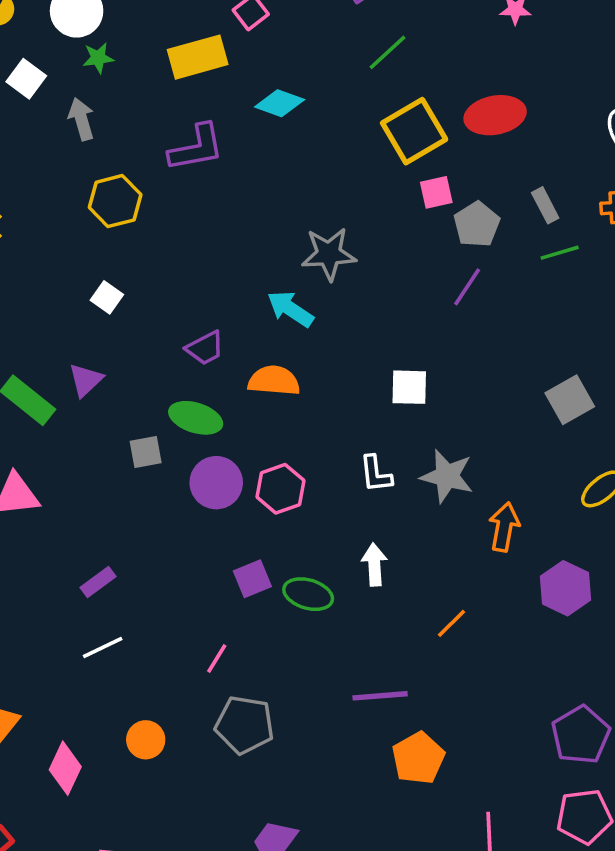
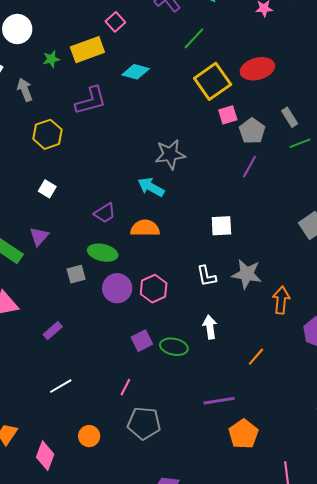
green star: (98, 58) -> (51, 59), moved
purple rectangle: (98, 582) -> (53, 331), moved

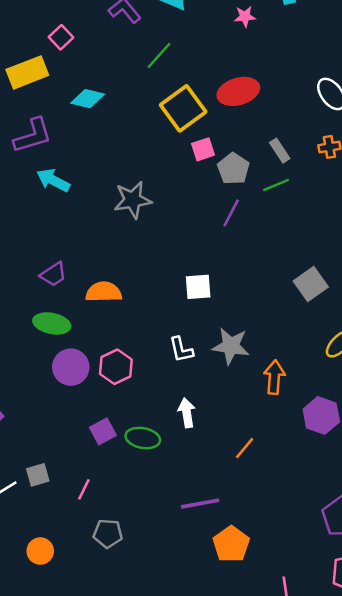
green line: (300, 143) -> (276, 185), moved
cyan arrow: (151, 187) -> (53, 180), moved
gray square: (76, 274) -> (38, 475), moved
gray pentagon: (144, 423) -> (108, 534), size x0.7

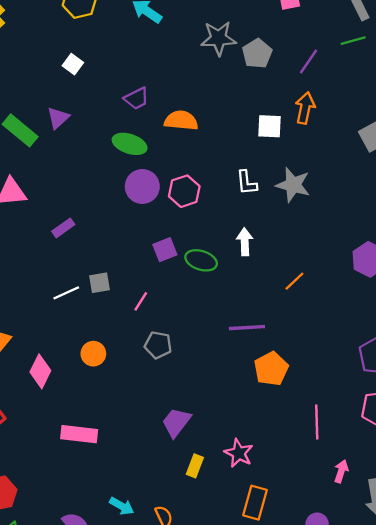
gray pentagon: (233, 169) -> (257, 54), moved
orange arrow: (274, 377) -> (305, 108), moved

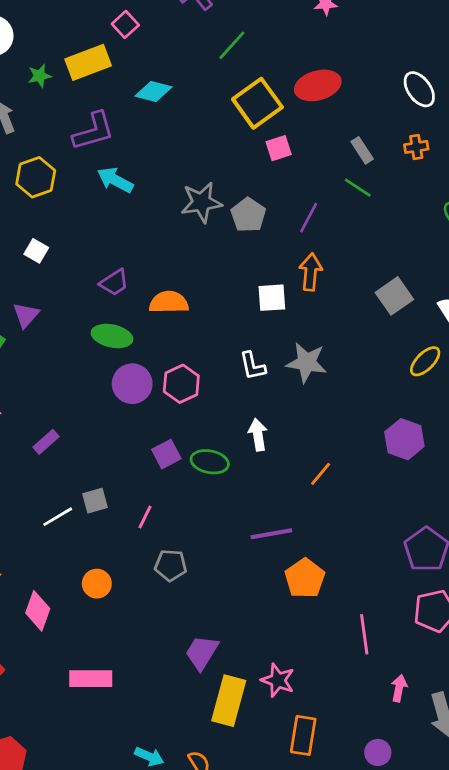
green line: (353, 41) -> (358, 188), turned 55
yellow rectangle: (195, 466) -> (229, 701), size x1.8

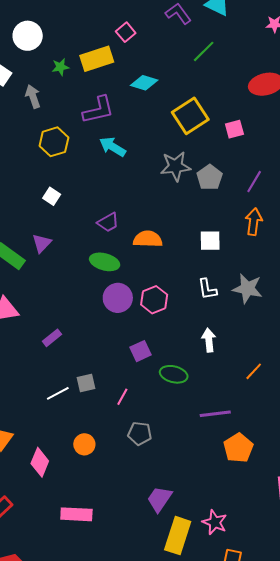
yellow square: (257, 103) -> (190, 116), moved
white square: (272, 298) -> (210, 241), moved
green ellipse: (210, 462) -> (174, 374), moved

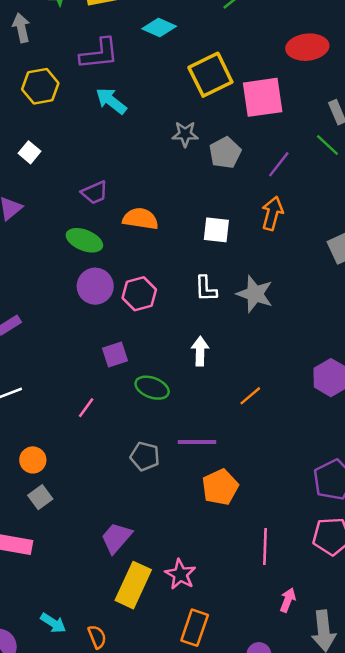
pink square: (234, 129) -> (263, 97), size x1.8
gray star: (176, 166) -> (185, 134), size x0.7
gray square: (86, 383) -> (40, 497), moved, turned -30
gray pentagon: (140, 433) -> (145, 456), moved

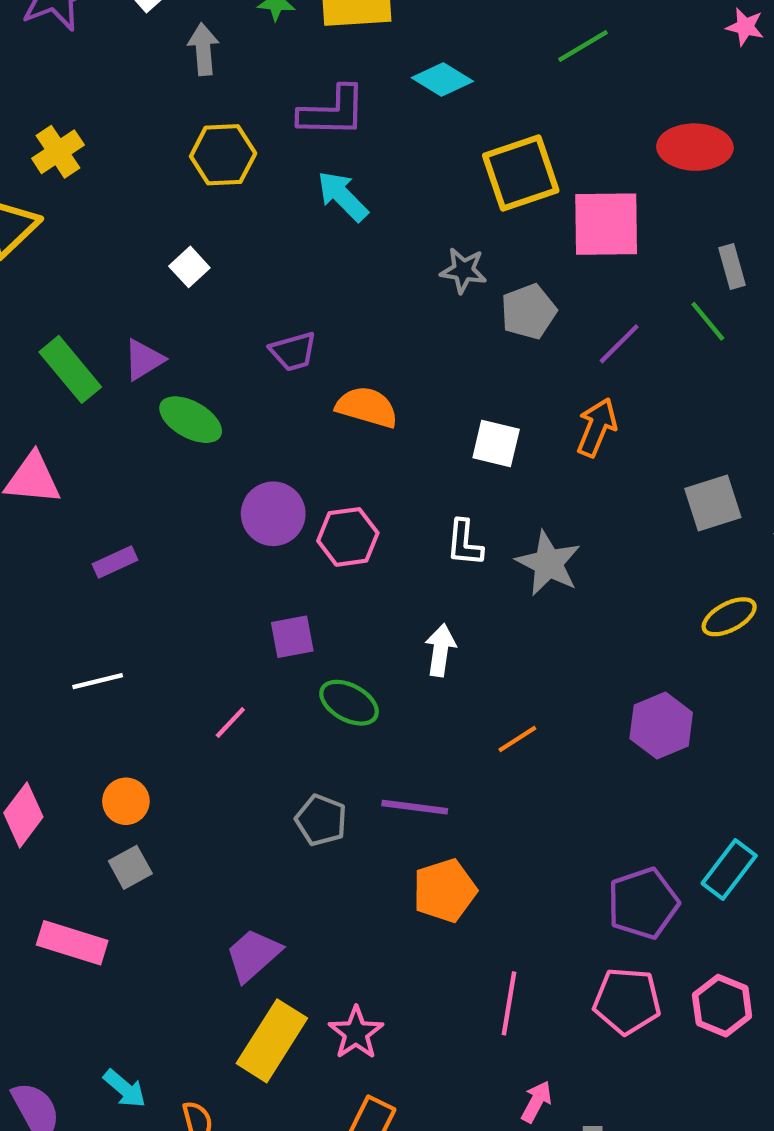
green ellipse: (84, 240) -> (191, 420), moved

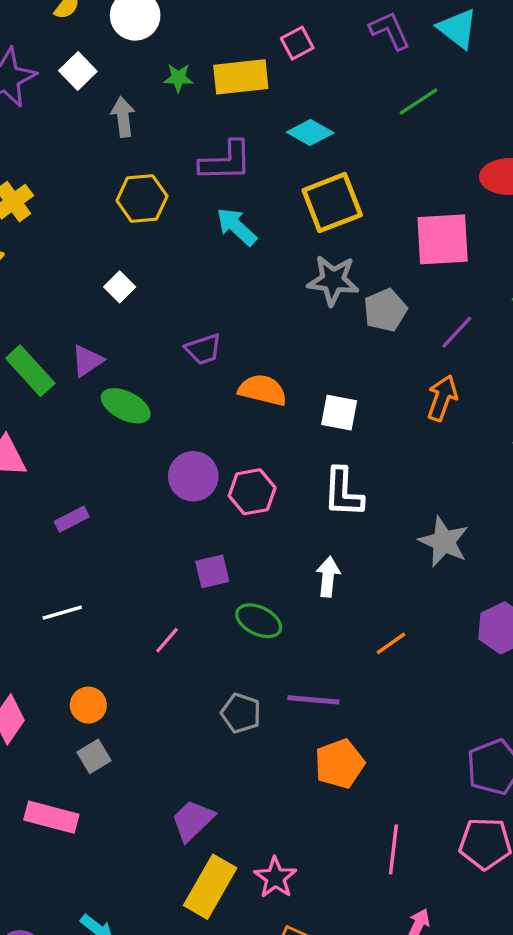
yellow square: (521, 173) -> (332, 203), moved
gray star: (463, 270) -> (333, 280), size x1.4
white square: (496, 444) -> (339, 413), moved
white L-shape: (465, 543) -> (343, 492), size x1.4
gray star: (548, 563) -> (444, 542), moved

